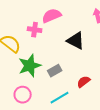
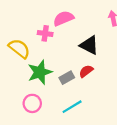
red semicircle: (84, 82) -> (86, 71), moved

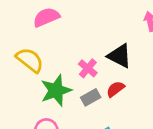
pink semicircle: (63, 18) -> (46, 17), moved
pink cross: (45, 33) -> (88, 68), moved, turned 32

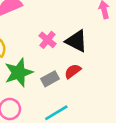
pink cross: (88, 68) -> (48, 40), moved

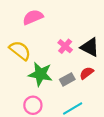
green star: (19, 73) -> (40, 74), turned 30

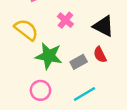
pink cross: (65, 46) -> (65, 20), moved
red semicircle: (87, 73) -> (100, 55), turned -80

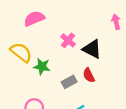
pink cross: (65, 20) -> (68, 40), moved
green star: (49, 56) -> (42, 67), moved, size x0.7

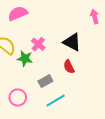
pink cross: (68, 40) -> (38, 44), moved
gray rectangle: (69, 82) -> (45, 81), moved

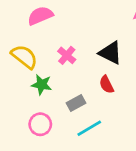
green star: (25, 59) -> (42, 85), moved

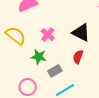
green star: (42, 85) -> (39, 57), moved
red semicircle: (106, 85) -> (78, 57), turned 48

